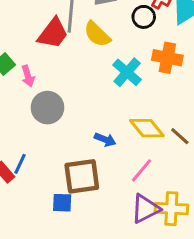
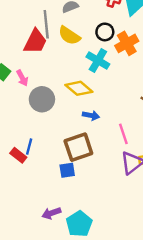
black circle: (144, 17) -> (105, 32), moved
orange cross: (167, 58) -> (127, 43), turned -30
yellow diamond: (147, 128) -> (79, 88), moved
pink line: (141, 170) -> (123, 134), turned -48

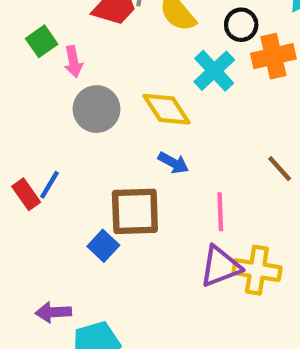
blue square: (67, 170) -> (103, 246), turned 35

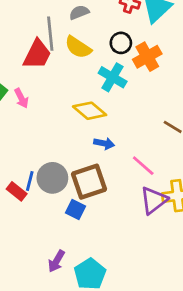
gray circle: (97, 109) -> (52, 178), moved
pink line: (220, 212) -> (143, 166), turned -30
purple arrow: (53, 312) -> (56, 261), turned -40

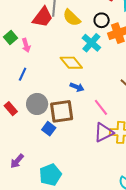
blue line: (30, 181) -> (23, 74), moved
purple arrow: (56, 261) -> (17, 161), moved

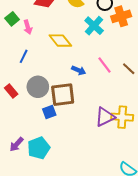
yellow diamond: (71, 63) -> (60, 41), moved
pink line: (101, 107) -> (104, 65), moved
blue square: (49, 129) -> (49, 112), turned 32
cyan pentagon: (50, 175) -> (39, 148), moved

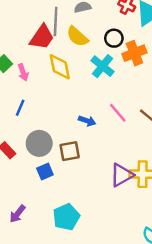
yellow diamond: (60, 41) -> (60, 67), moved, turned 30
brown square: (63, 95) -> (70, 151), size x0.7
blue square: (49, 112) -> (45, 172), moved
cyan pentagon: (39, 148) -> (66, 217), moved

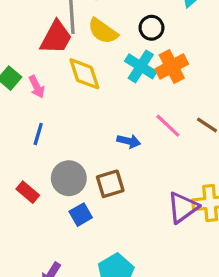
orange cross: (134, 53) -> (172, 67), moved

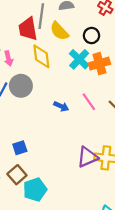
red trapezoid: (56, 37) -> (28, 29), turned 130
gray circle: (69, 178) -> (21, 86), moved
brown square: (110, 184) -> (17, 175), moved, turned -36

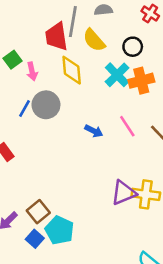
blue square: (20, 148) -> (35, 239), moved, turned -32
cyan pentagon: (35, 190) -> (59, 230), turned -30

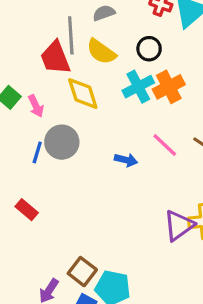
cyan cross: (117, 75) -> (138, 87), turned 30

